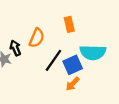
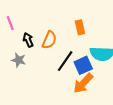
black arrow: (15, 48) -> (28, 40), moved
orange arrow: (73, 84) -> (83, 83), size x1.5

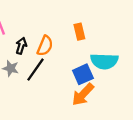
black arrow: (28, 40) -> (21, 46), turned 40
black line: (65, 61) -> (36, 70), moved

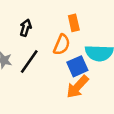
black arrow: (21, 46) -> (26, 28), moved
orange semicircle: (45, 46) -> (62, 45), moved

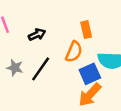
black arrow: (26, 28) -> (37, 35), turned 49

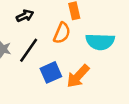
blue square: (90, 74) -> (51, 72), moved

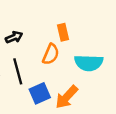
black line: (29, 50) -> (18, 71), turned -50

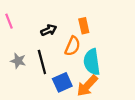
black arrow: (14, 37) -> (49, 30), moved
cyan semicircle: (89, 63) -> (92, 62), moved, turned 80

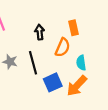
black arrow: (49, 30) -> (40, 32), turned -72
cyan semicircle: (92, 62) -> (81, 63), size x0.6

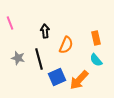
orange rectangle: (73, 28) -> (96, 38), moved
cyan semicircle: (81, 63) -> (96, 60), moved, turned -32

